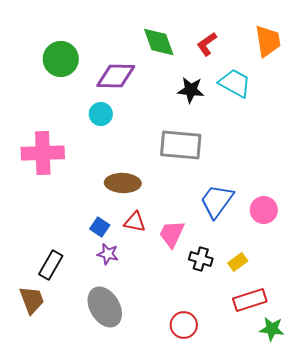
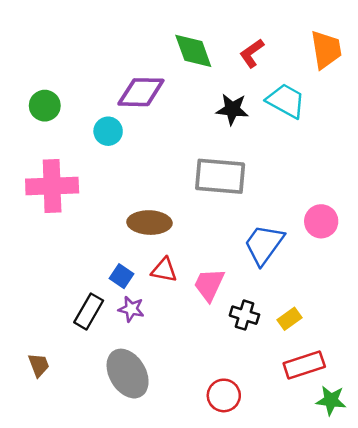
green circle: (61, 59) -> (45, 106), moved, size x0.7
cyan circle: (101, 114) -> (108, 131), moved
pink circle: (264, 210) -> (321, 221), moved
black rectangle: (51, 265) -> (89, 311), moved
brown trapezoid: (32, 300) -> (39, 365), size x0.7

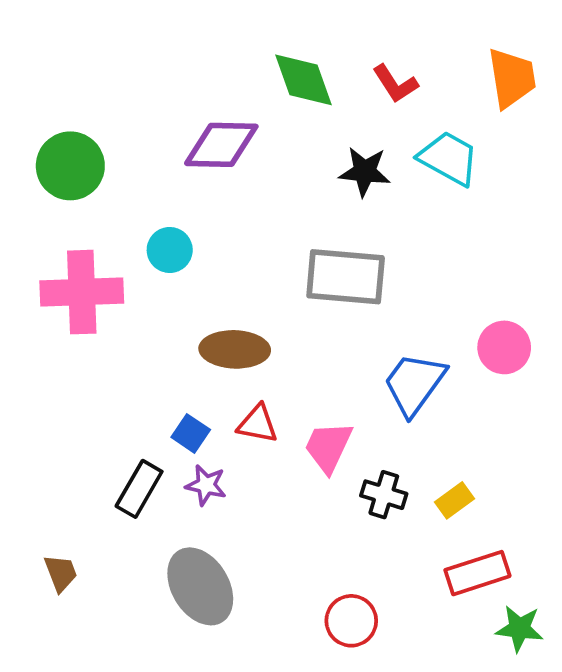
red L-shape: (252, 53) -> (395, 84), turned -88
green circle: (45, 106) -> (70, 166), size x1.4
cyan circle: (108, 131) -> (170, 250), moved

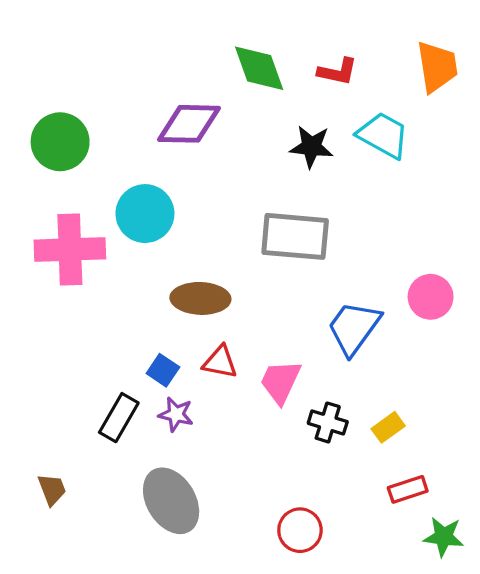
red L-shape: (395, 84) -> (338, 72), turned -45
cyan circle: (170, 250) -> (145, 214), size x1.5
red rectangle: (477, 573) -> (408, 489), size x0.7

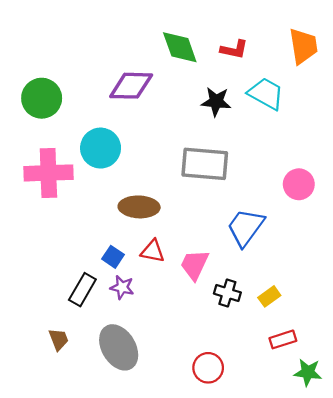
pink circle: (431, 297) -> (299, 184), moved
brown trapezoid: (52, 489) -> (59, 339), moved

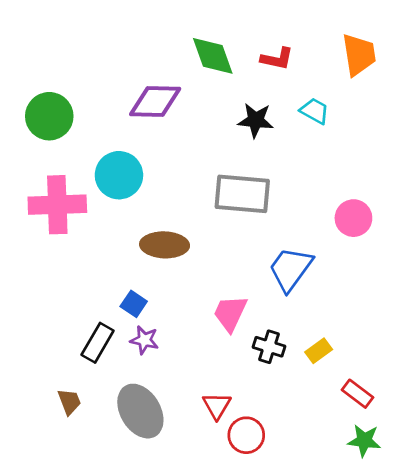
cyan trapezoid: (266, 94) -> (315, 111), size x0.7
red triangle: (153, 251) -> (217, 406), moved, turned 50
red rectangle: (283, 339) -> (358, 394), moved, turned 55

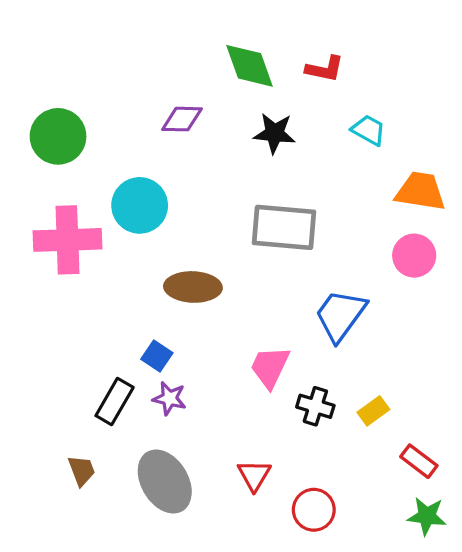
orange trapezoid: (359, 55) -> (420, 191), moved, turned -72
purple diamond: (155, 101) -> (182, 119), size x0.7
black star: (256, 120) -> (275, 133), moved
red circle: (246, 435) -> (314, 510), moved

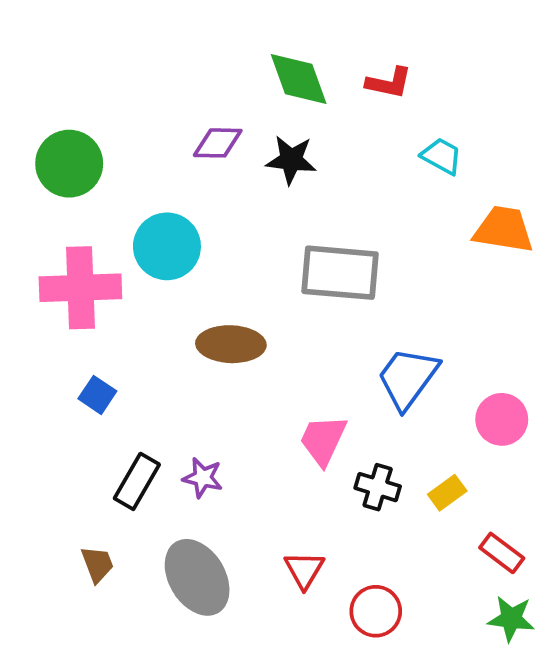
black star: (275, 133) -> (291, 160), moved
pink circle: (414, 256) -> (502, 419), moved
blue square: (157, 356) -> (97, 395), moved

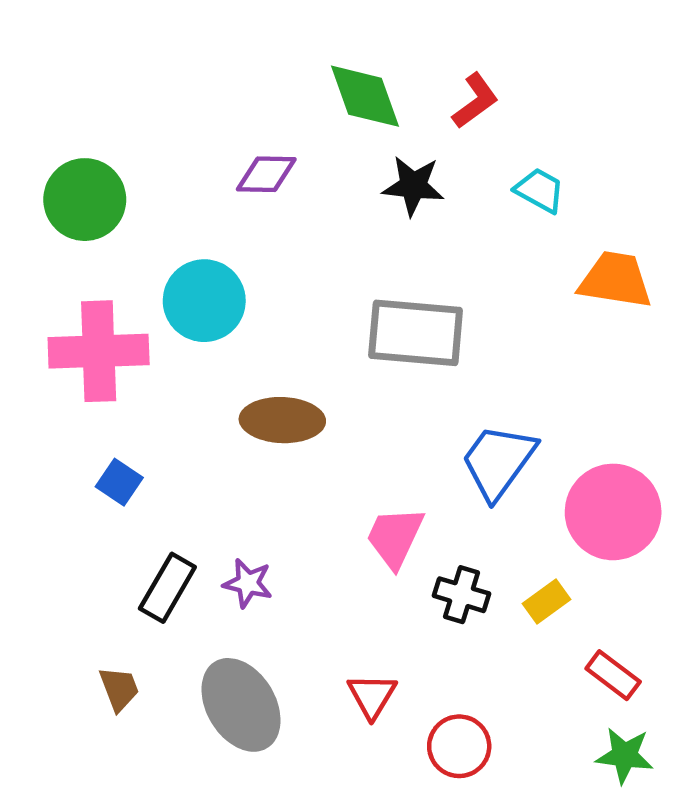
red L-shape: (389, 83) -> (475, 101), turned -48
black star: (291, 160) -> (413, 186), moved
pink circle: (502, 419) -> (613, 512), size x1.5

